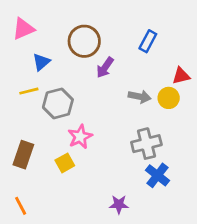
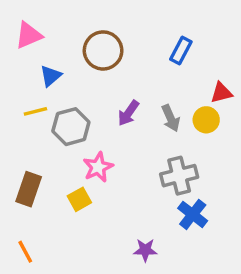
purple arrow: (105, 68) -> (128, 113), moved
gray arrow: (140, 97) -> (171, 118), turned 55

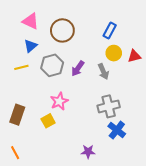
pink triangle: (29, 35) -> (31, 21), moved, turned 48
yellow circle: (206, 120) -> (114, 53), moved
gray hexagon: (71, 127) -> (52, 65), moved

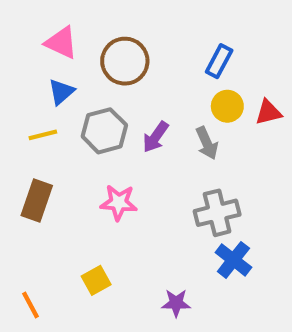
pink star: (59, 101) -> (119, 203), turned 30
brown rectangle: (17, 115) -> (37, 200), moved
yellow square: (48, 121) -> (96, 280), moved

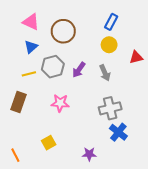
blue rectangle: (219, 61) -> (111, 22), moved
yellow circle: (227, 106) -> (109, 45), moved
yellow line: (43, 135) -> (29, 74), moved

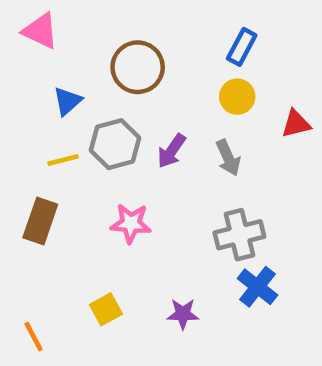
pink triangle: (31, 22) -> (40, 31), moved
purple star: (89, 154) -> (183, 314), moved

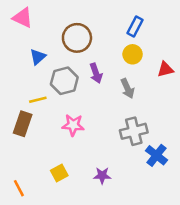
purple arrow: (172, 151) -> (96, 73), moved, turned -54
yellow line: (63, 160) -> (38, 100), moved
blue cross: (258, 287) -> (157, 155), moved

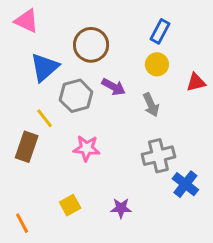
blue triangle: (38, 57) -> (45, 67), size x1.5
purple arrow: (96, 73) -> (113, 87), turned -42
yellow line: (38, 100) -> (45, 118), turned 66

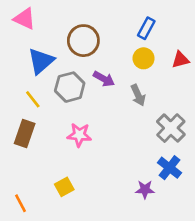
red triangle: (196, 82) -> (180, 60), moved
yellow line: (45, 118) -> (33, 99), moved
gray cross: (158, 156) -> (171, 128), moved, turned -32
purple star: (121, 208) -> (145, 190), moved

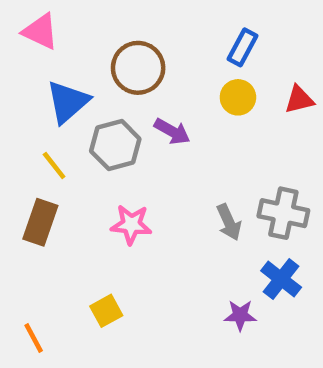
gray arrow: (138, 95) -> (229, 222), moved
gray cross: (171, 128) -> (283, 213), turned -32

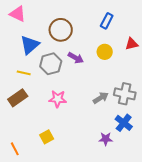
yellow circle: (238, 97) -> (105, 52), moved
yellow line: (54, 165) -> (24, 73), turned -40
brown rectangle: (40, 222) -> (18, 98), turned 36
gray arrow: (229, 222) -> (101, 98), turned -98

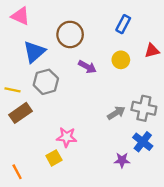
gray hexagon: (51, 64) -> (46, 82), moved
yellow line: (24, 73) -> (12, 90), moved
pink star: (58, 99) -> (67, 137), moved

